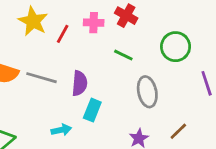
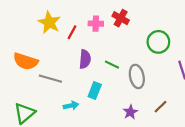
green line: (123, 55) -> (112, 65), moved
gray line: (41, 78) -> (50, 79), moved
purple semicircle: (80, 83) -> (85, 59), moved

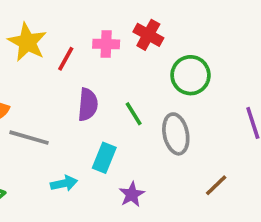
green circle: (158, 42) -> (190, 75), moved
green line: (112, 65) -> (134, 114), turned 32
purple star: (130, 112) -> (132, 194), moved

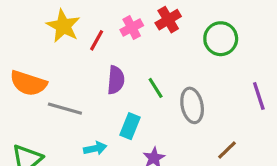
red cross: (148, 35) -> (168, 20), turned 30
pink cross: (106, 44) -> (132, 28), turned -30
green circle: (190, 75) -> (221, 39), moved

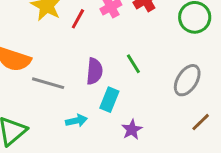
purple semicircle: (116, 80) -> (94, 71), moved
gray ellipse: (192, 105) -> (187, 80), moved, turned 44

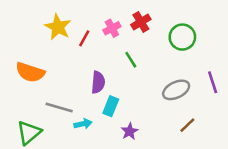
green line: (133, 64) -> (131, 60), moved
gray ellipse: (187, 80) -> (176, 90), turned 32
gray line: (48, 83) -> (59, 107), moved

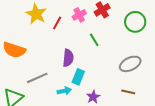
gray line: (59, 107) -> (37, 78), turned -40
cyan arrow: (83, 124) -> (64, 91), moved
brown line: (187, 125) -> (128, 92), moved, turned 56

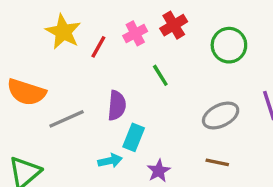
gray line: (37, 78) -> (67, 119), moved

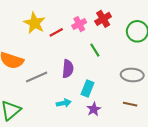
red line: (98, 47) -> (56, 32), turned 32
gray ellipse: (221, 116) -> (132, 75), turned 30
cyan rectangle: (134, 137) -> (88, 88), moved

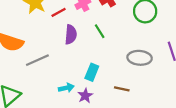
purple semicircle: (68, 69) -> (71, 35), moved
brown line: (130, 104) -> (122, 89), moved
purple star: (94, 109) -> (85, 96), moved

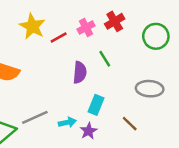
purple semicircle: (71, 35) -> (80, 72), moved
gray line: (37, 60) -> (35, 117), moved
brown line: (122, 89) -> (130, 124), turned 32

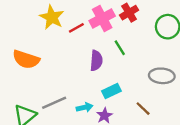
pink cross: (86, 28) -> (102, 18), size x1.5
cyan rectangle: (96, 105) -> (111, 91), turned 42

